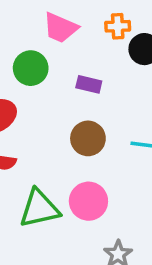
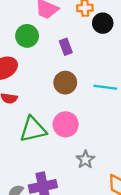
purple rectangle: (89, 84) -> (66, 47), turned 56

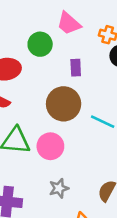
brown circle: (65, 83) -> (64, 104), size x1.4

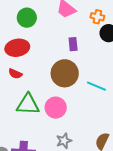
green circle: (40, 44) -> (27, 18), moved

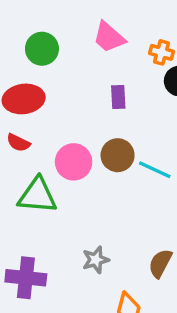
brown circle: (65, 73) -> (118, 155), moved, size x0.7
pink circle: (56, 108) -> (74, 162), moved

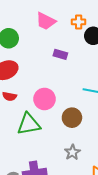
purple rectangle: (118, 97) -> (60, 54), turned -56
brown circle: (118, 155) -> (72, 118), moved

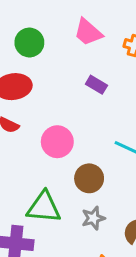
green triangle: (29, 124) -> (44, 207), moved
gray star: (72, 152) -> (93, 218), moved

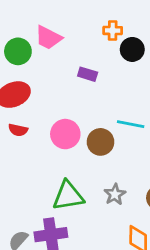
pink trapezoid: (88, 32) -> (48, 38), moved
brown circle: (89, 178) -> (101, 142), moved

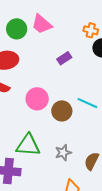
purple rectangle: (88, 74) -> (64, 58), turned -64

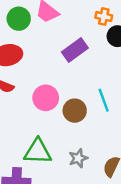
purple rectangle: (64, 58) -> (75, 50), size x1.5
cyan line: (87, 103) -> (104, 100), turned 48

